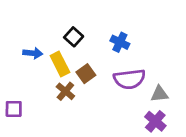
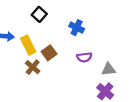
black square: (74, 37) -> (39, 14), moved
purple semicircle: (129, 79) -> (84, 57), size x0.6

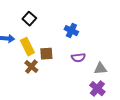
black square: (39, 14) -> (29, 19), moved
brown square: (49, 53) -> (46, 54), turned 32

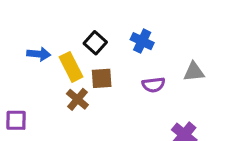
black square: (29, 19) -> (95, 43), moved
gray triangle: (100, 69) -> (194, 72), moved

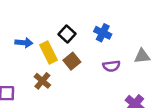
brown square: (102, 78) -> (72, 61), turned -35
brown cross: (77, 99) -> (42, 81), moved

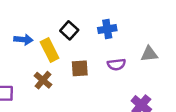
blue cross: (103, 33) -> (107, 29), turned -35
brown square: (72, 61) -> (80, 68), moved, turned 35

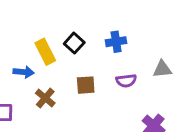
blue arrow: (23, 40) -> (24, 72), moved
yellow rectangle: (50, 50) -> (45, 52), moved

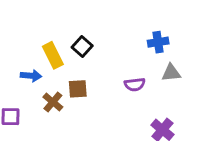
blue cross: (116, 42) -> (158, 42), moved
brown square: (86, 85) -> (78, 89), moved

